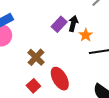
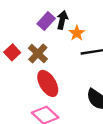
brown cross: (36, 57) -> (38, 53), moved
red square: (33, 86) -> (12, 52), moved

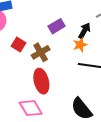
black arrow: (62, 20) -> (84, 31), moved
red square: (12, 52) -> (19, 45), turned -32

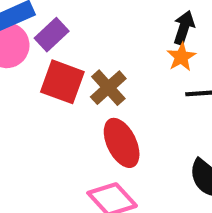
purple rectangle: (57, 26) -> (52, 35), moved
red square: (19, 45) -> (62, 82), size x1.5

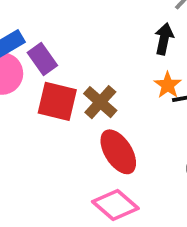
purple rectangle: (52, 35) -> (42, 59), turned -76
orange star: (181, 57) -> (168, 85), moved

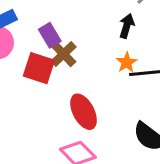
purple rectangle: (42, 59) -> (50, 35), moved
brown cross: (100, 102) -> (64, 54), moved

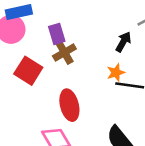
red square: (39, 68) -> (28, 71), moved

